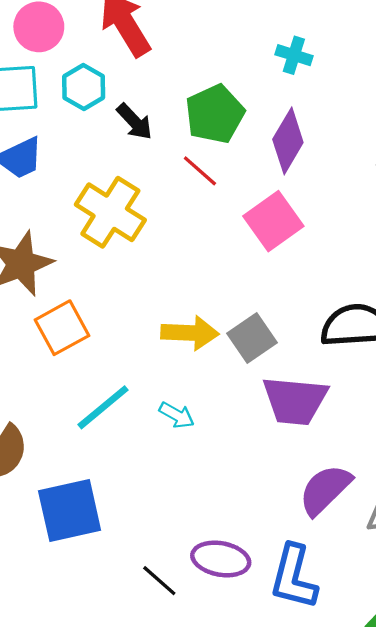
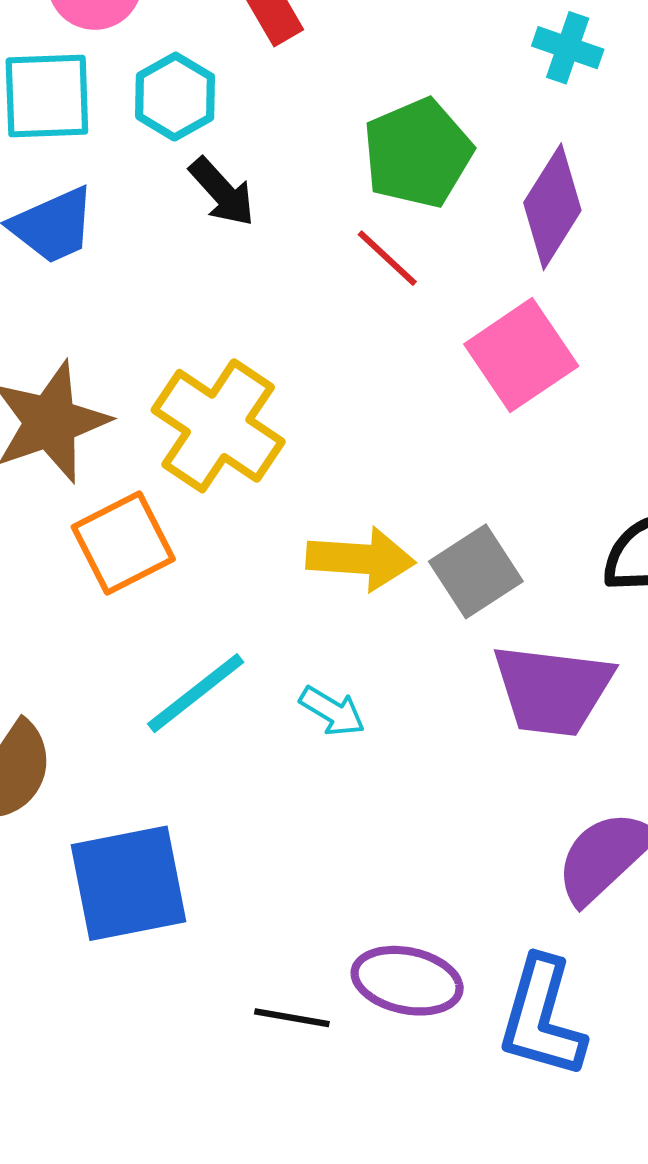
black arrow: (135, 122) -> (222, 192), moved
yellow cross: (110, 212) -> (218, 426), moved
black line: (159, 581) -> (292, 1018), turned -33

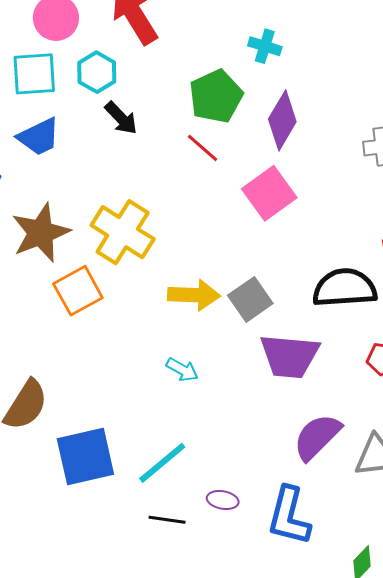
cyan cross: (568, 48) -> (265, 46), moved
cyan line: (196, 693) -> (162, 463), moved
purple ellipse: (407, 981) -> (223, 500), size x0.6

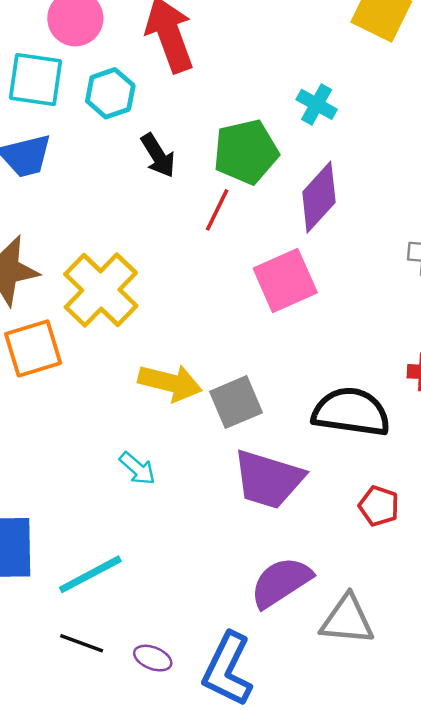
black arrow: (121, 118) -> (158, 156), moved
red line: (203, 148) -> (217, 210), turned 63
purple ellipse: (223, 500) -> (153, 658), moved

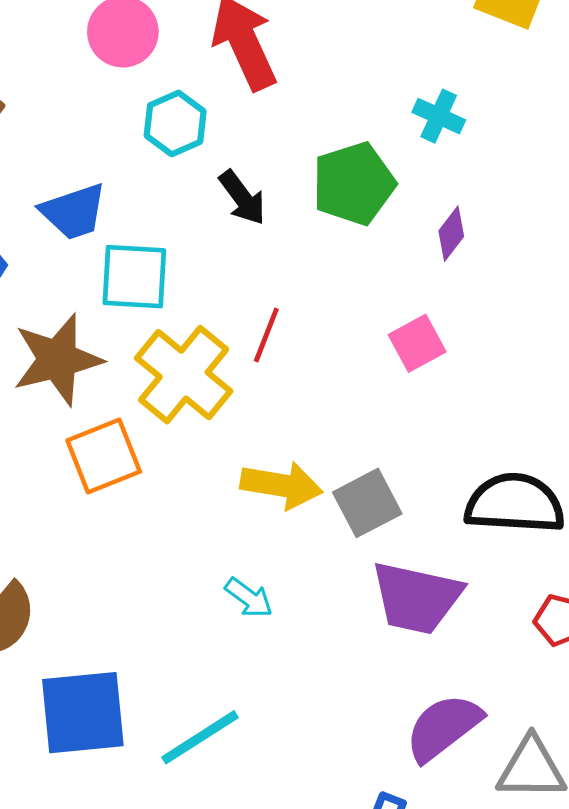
cyan square: (36, 79) -> (134, 277), moved
purple diamond: (319, 197) -> (451, 234), size x0.6
red line: (217, 210) -> (266, 335), moved
pink square: (285, 281) -> (417, 343), size x0.7

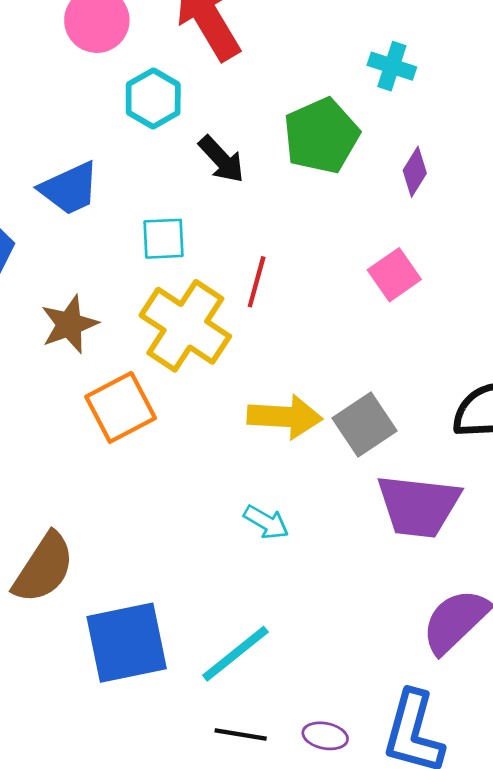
cyan square: (134, 277) -> (164, 239), moved, size x0.7
brown star: (58, 360) -> (69, 324), size x0.7

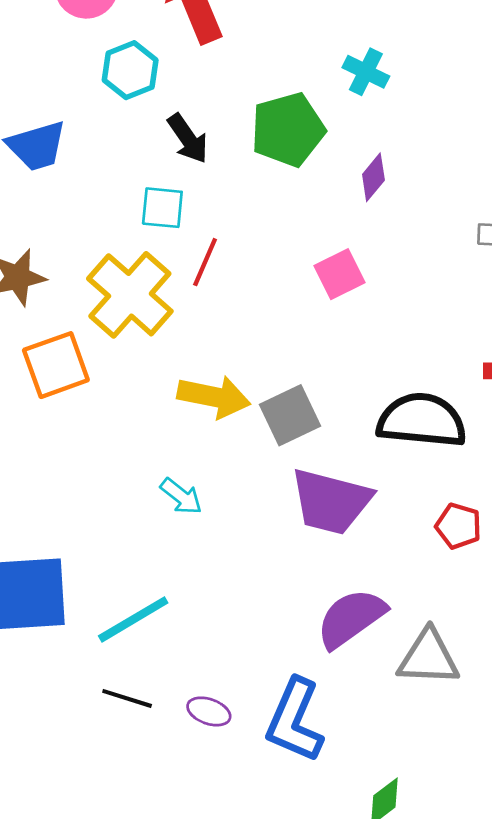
cyan square: (164, 239) -> (162, 208), moved

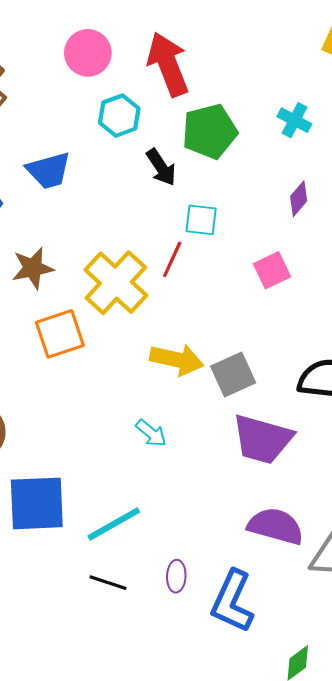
green pentagon: (288, 130) -> (210, 131), moved
cyan square: (162, 208) -> (201, 220), moved
purple semicircle: (351, 618) -> (276, 526), turned 50
purple ellipse: (209, 711) -> (176, 576), moved, turned 72

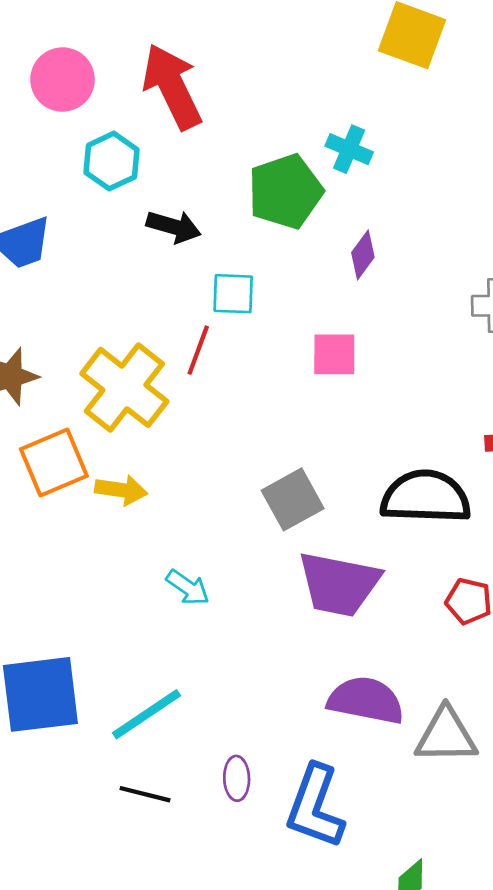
green pentagon: (210, 131) -> (285, 192), moved
black arrow: (161, 167) -> (174, 227), turned -36
pink square: (272, 270) -> (334, 354), turned 30
yellow arrow: (177, 360) -> (121, 490), moved, size x0.7

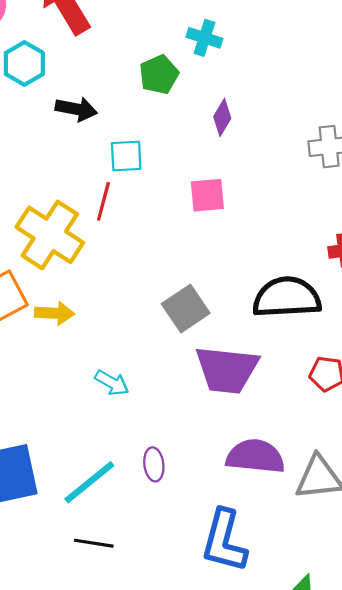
green pentagon: (285, 192) -> (159, 75), size x0.7
purple ellipse: (237, 778) -> (154, 464), moved

